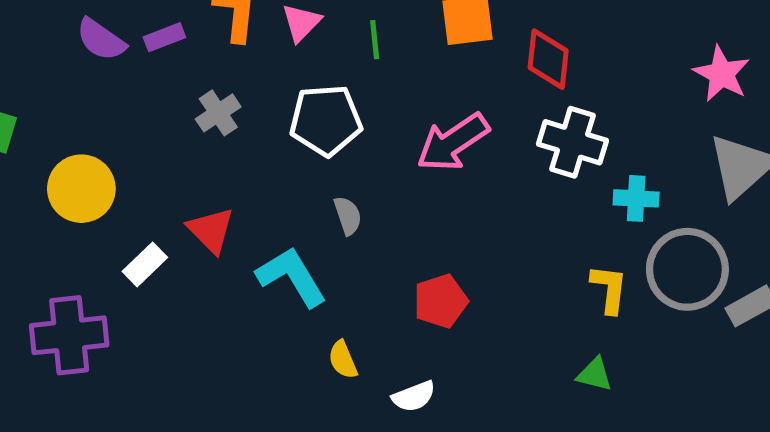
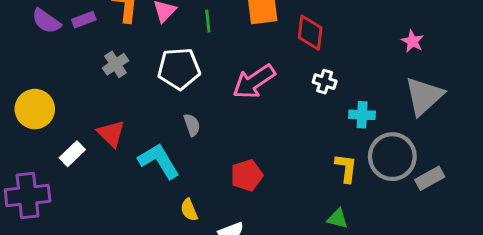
pink star: (722, 74) -> (412, 41), size x0.7
white cross: (573, 142) -> (325, 82), size x0.6

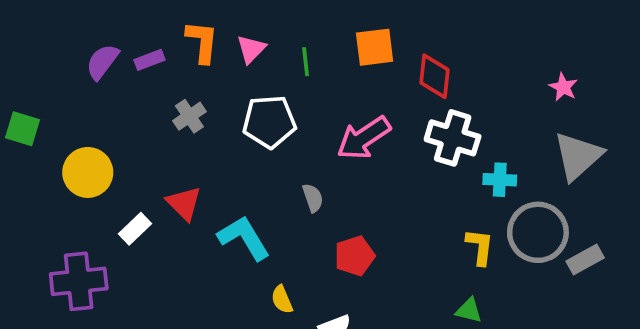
purple semicircle: (46, 21) -> (102, 62), turned 92
white cross: (325, 82) -> (453, 138), size x1.8
gray semicircle: (192, 125) -> (313, 198), moved

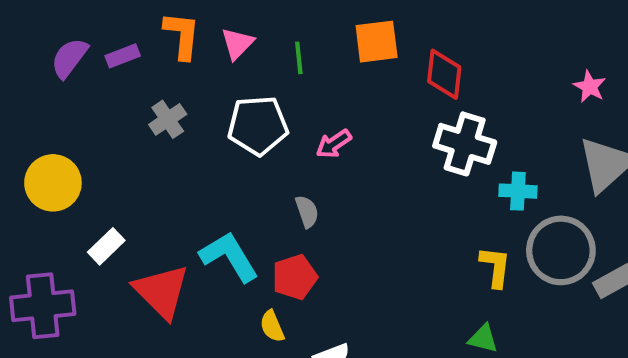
pink arrow: (364, 138) -> (334, 144), moved, size x0.6
red triangle: (184, 203) -> (162, 291), moved, size x1.4
red pentagon: (355, 256) -> (295, 277), moved

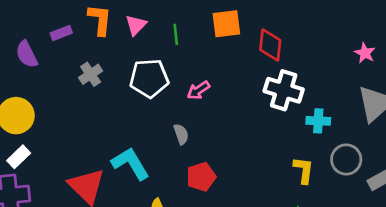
purple semicircle: (69, 58) -> (27, 54), moved, turned -64
white rectangle: (106, 246) -> (19, 157), moved
gray circle: (561, 250) -> (346, 159), size x0.7
red pentagon: (295, 277) -> (201, 177), moved

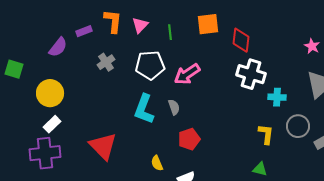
purple semicircle: (27, 54) -> (58, 47), turned -115
pink arrow: (198, 90) -> (187, 74), size x1.5
cyan L-shape: (131, 163) -> (144, 109), moved, turned -128

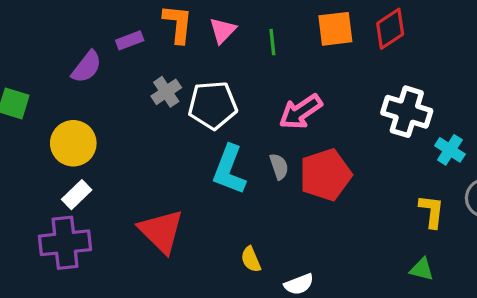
red diamond: (241, 40) -> (390, 29), moved, turned 50
white pentagon: (150, 65) -> (213, 105), moved
cyan cross: (277, 97) -> (450, 150), turned 30
red pentagon: (189, 139) -> (325, 175), moved, size x1.4

